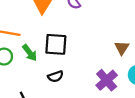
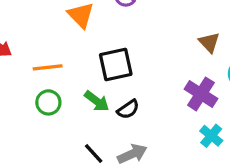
green arrow: (30, 53) -> (97, 101), moved

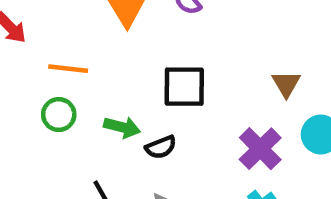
black square: (116, 65) -> (184, 87), moved
green arrow: (97, 101) -> (122, 127), turned -35

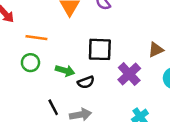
brown triangle: (286, 84) -> (156, 50), turned 35
purple cross: (260, 149) -> (129, 74), moved

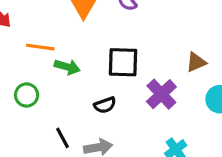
green circle: (30, 63) -> (27, 95), moved
green arrow: (65, 71) -> (67, 67), moved

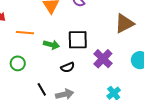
brown triangle: (196, 62) -> (124, 23), moved, size x1.5
green arrow: (67, 67) -> (51, 45), moved

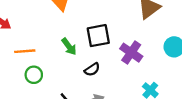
orange line: (25, 33) -> (25, 51), moved
green arrow: (51, 45) -> (69, 47), turned 49

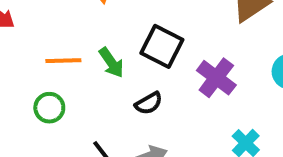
black square: (98, 36) -> (162, 46), turned 35
orange line: (25, 51) -> (63, 61), moved

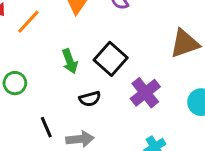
orange line: (63, 61) -> (28, 22), moved, turned -60

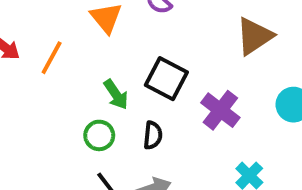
green circle: (15, 83) -> (99, 135), moved
black semicircle: (90, 99) -> (153, 135), turned -55

